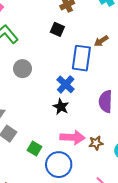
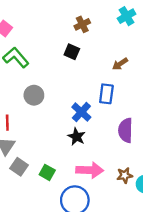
blue rectangle: (81, 58) -> (106, 94), moved, size x0.7
brown star: (96, 143) -> (125, 175), moved
green square: (34, 148) -> (47, 172), moved

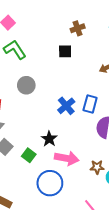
black square: (72, 52) -> (65, 51), turned -32
blue rectangle: (106, 94) -> (90, 104), moved
black star: (76, 137) -> (49, 139), moved

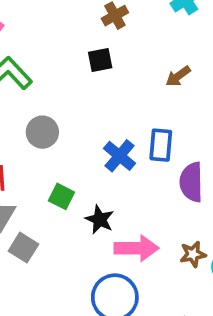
green square: (29, 155) -> (62, 196), moved

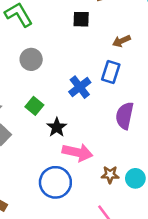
brown arrow: (178, 76) -> (121, 41), moved
blue rectangle: (161, 145) -> (111, 72), moved
brown star: (193, 254) -> (110, 175), moved

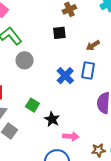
gray circle: (31, 59) -> (25, 60), moved
blue cross: (80, 87) -> (65, 76), moved
pink arrow: (77, 152) -> (71, 136), size x0.7

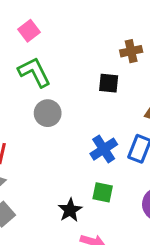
green square: (32, 105) -> (103, 192), moved, turned -32

